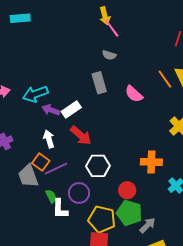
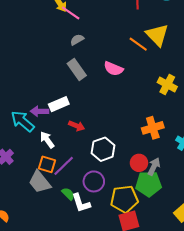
gray semicircle: (109, 55) -> (77, 40), turned 152
cyan arrow: (35, 94) -> (23, 121), moved, turned 80
white rectangle: (71, 109) -> (59, 104), turned 30
red arrow: (81, 135) -> (77, 126), size x0.7
gray arrow: (147, 225) -> (154, 167), moved

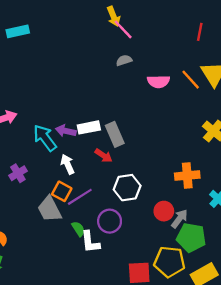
gray rectangle: (77, 69) -> (115, 134), moved
pink semicircle: (113, 69) -> (158, 81), moved, turned -36
green pentagon: (149, 184) -> (191, 238), moved
yellow pentagon: (124, 199) -> (169, 262), moved

